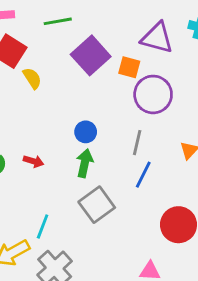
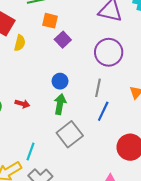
purple square: (91, 55) -> (63, 40), moved, size x0.6
orange square: (129, 67) -> (50, 21), moved
yellow semicircle: (32, 78) -> (20, 43), turned 49

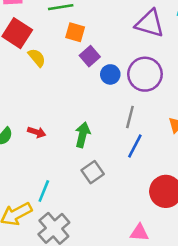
yellow semicircle: (20, 43) -> (37, 58), turned -56
blue circle: (60, 81) -> (110, 74), moved
gray square: (70, 134) -> (93, 172), size x0.7

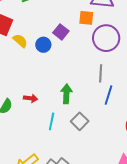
orange square: (75, 32) -> (86, 18), moved
blue circle: (110, 74) -> (43, 45), moved
cyan line: (44, 191) -> (52, 121), moved

